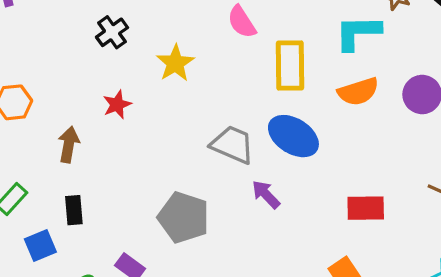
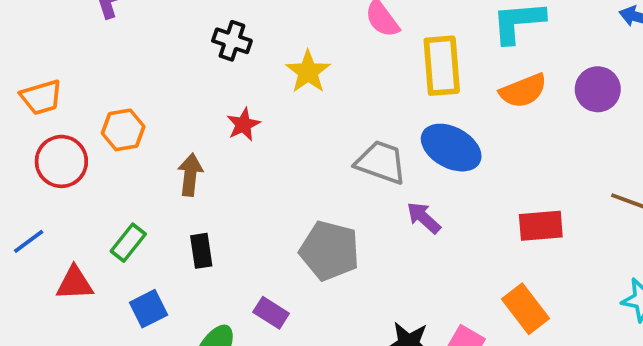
black cross: (112, 32) -> (232, 41), turned -32
blue square: (40, 245) -> (148, 309), moved

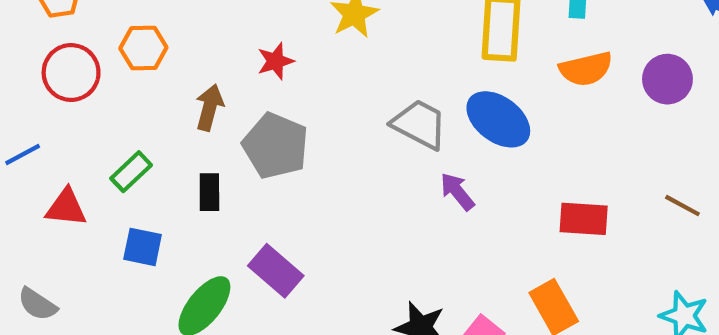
gray pentagon: (330, 251) -> (275, 146), moved
blue square: (148, 309) -> (143, 247), turned 30
purple rectangle: (271, 313) -> (276, 271), size x1.4

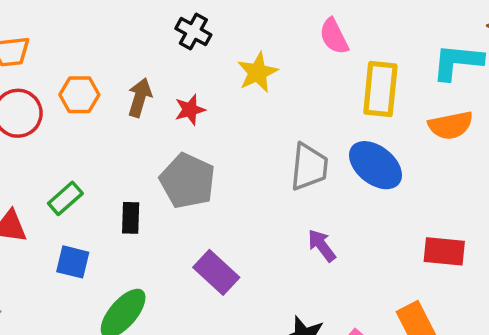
brown arrow: (209, 107) -> (140, 98), moved
gray trapezoid: (420, 124) -> (309, 167), turned 66
purple arrow: (457, 192) -> (322, 245), moved
purple rectangle: (276, 271) -> (216, 272), moved

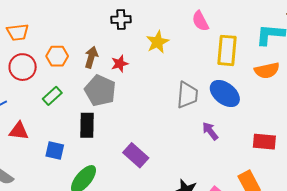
black cross: (193, 32) -> (121, 20), turned -30
gray pentagon: (187, 181) -> (100, 91), moved
green rectangle: (65, 198) -> (52, 96), moved
black rectangle: (131, 218) -> (87, 125), size x1.4
purple arrow: (322, 245) -> (210, 131), moved

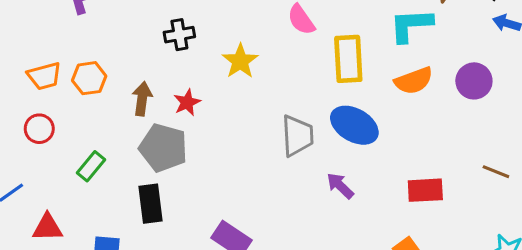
orange trapezoid: (18, 32) -> (44, 76), moved
orange hexagon: (57, 56) -> (89, 78), moved
red circle: (23, 67) -> (39, 129), size x0.7

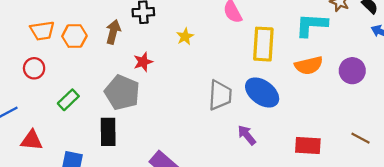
yellow star: (240, 61) -> (185, 37), size x0.7
brown arrow: (142, 99) -> (113, 32), moved

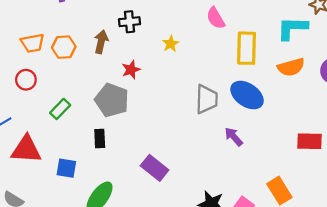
black rectangle: (108, 132) -> (100, 139), size x0.7
red triangle: (32, 140) -> (26, 149), size x1.4
red rectangle: (308, 145) -> (310, 141), moved

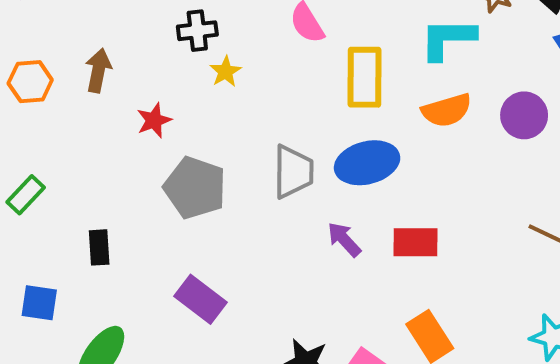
black cross: (130, 22) -> (197, 31), moved
blue ellipse: (247, 95) -> (367, 163), turned -48
gray pentagon: (112, 100) -> (195, 188), moved
red rectangle: (310, 141) -> (416, 242), moved

